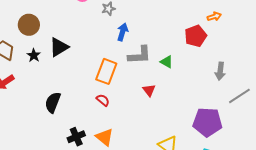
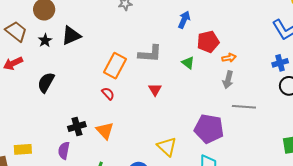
orange arrow: (214, 16) -> (229, 58), moved
blue arrow: (123, 32) -> (184, 20), moved
green triangle: (167, 62) -> (188, 63), moved
gray line: (239, 96) -> (244, 107), turned 30
black semicircle: (53, 102) -> (46, 82), moved

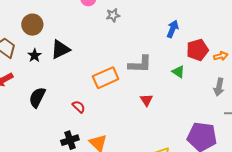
orange arrow: (229, 58) -> (221, 56), moved
orange rectangle: (115, 66) -> (106, 78), turned 40
red semicircle: (108, 94) -> (79, 107), moved

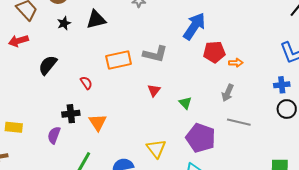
blue arrow: (173, 29) -> (194, 26), size x1.6
black triangle: (60, 49) -> (96, 20), moved
black star: (35, 55) -> (64, 23), moved
green triangle: (178, 72) -> (185, 103), moved

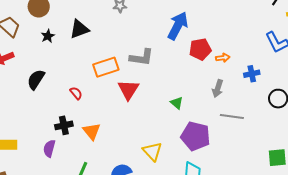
blue cross: (282, 85) -> (252, 74), moved
red triangle: (154, 90) -> (128, 90), moved, size x1.6

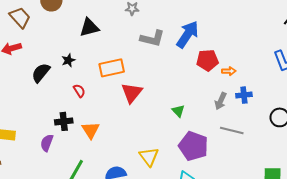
black star: (48, 36) -> (68, 60), moved
gray L-shape: (142, 57) -> (152, 38), moved
blue cross: (252, 74) -> (244, 95), moved

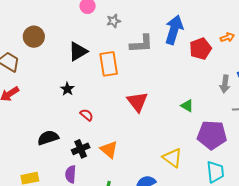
orange rectangle: (112, 68) -> (109, 64), moved, turned -70
orange arrow: (229, 71) -> (227, 37), moved
black semicircle: (41, 73) -> (48, 138), moved, turned 50

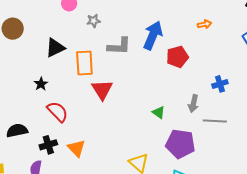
orange arrow: (227, 37) -> (205, 24), moved
gray arrow: (225, 84) -> (193, 104), moved
red triangle: (137, 102) -> (102, 90), moved
red semicircle: (87, 115) -> (58, 112), size x1.6

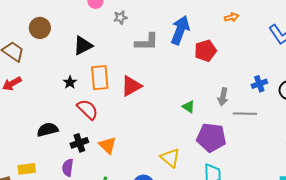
orange rectangle: (84, 63) -> (100, 78), moved
blue cross: (220, 84) -> (259, 84), moved
red triangle: (102, 90) -> (131, 86), turned 35

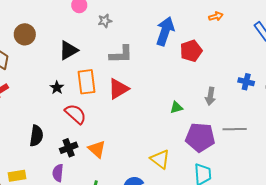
gray L-shape: (147, 42) -> (121, 54), moved
blue cross: (259, 84) -> (246, 82), turned 35
green triangle: (188, 107) -> (176, 107), turned -48
gray line: (245, 114) -> (235, 129), moved
black semicircle: (48, 130) -> (36, 136), turned 115

